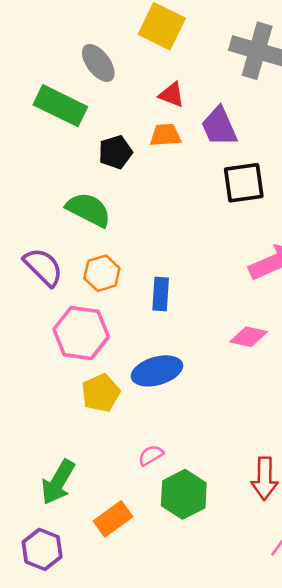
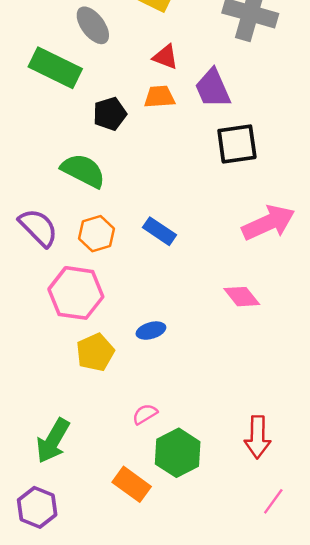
blue rectangle: (161, 294) -> (159, 231), moved, turned -60
pink diamond: (249, 337) -> (242, 297), turned 39
blue ellipse: (157, 371) -> (151, 331), size x0.6
orange rectangle: (113, 519) -> (132, 484), moved, turned 72

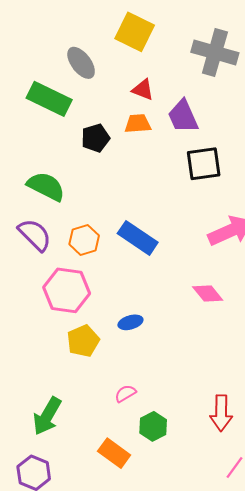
green semicircle: (83, 171) -> (46, 186), moved
blue rectangle: (159, 231) -> (138, 238), size x1.4
green hexagon: (178, 453) -> (153, 426), size x0.7

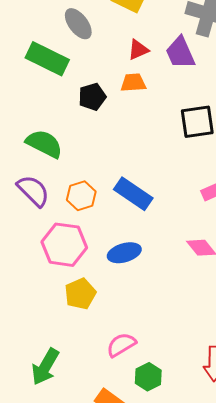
red triangle: (143, 90) -> (138, 50), turned -45
purple trapezoid: (183, 116) -> (180, 53), moved
blue ellipse: (130, 322) -> (124, 253), moved, size x1.4
pink semicircle: (125, 393) -> (121, 345), size x1.4

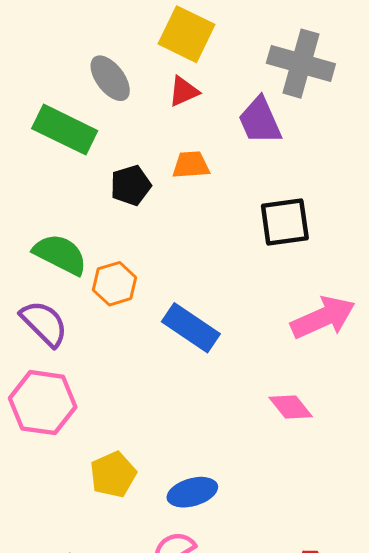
red triangle: (138, 50) -> (184, 91), moved
orange hexagon: (81, 196) -> (115, 284), moved
pink hexagon: (64, 245) -> (43, 403), moved
blue ellipse: (124, 253) -> (192, 492), moved

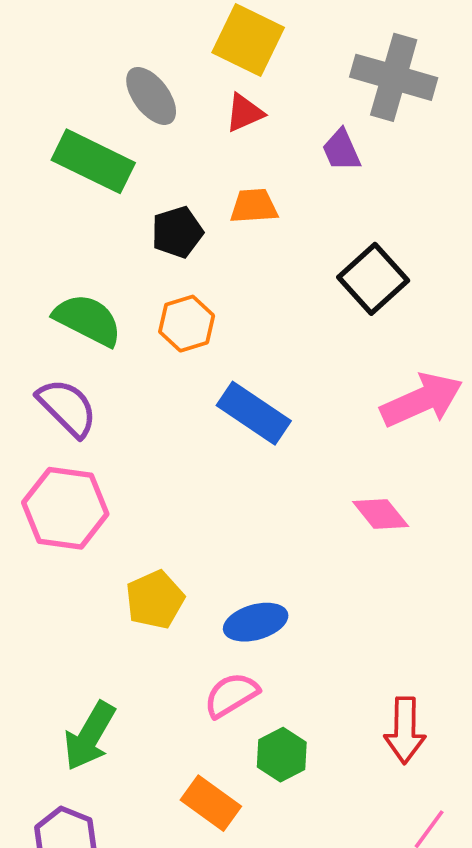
purple trapezoid: (260, 121) -> (341, 150), size x0.7
black square: (285, 222) -> (373, 279), turned -34
orange hexagon: (115, 284) -> (187, 324), moved

